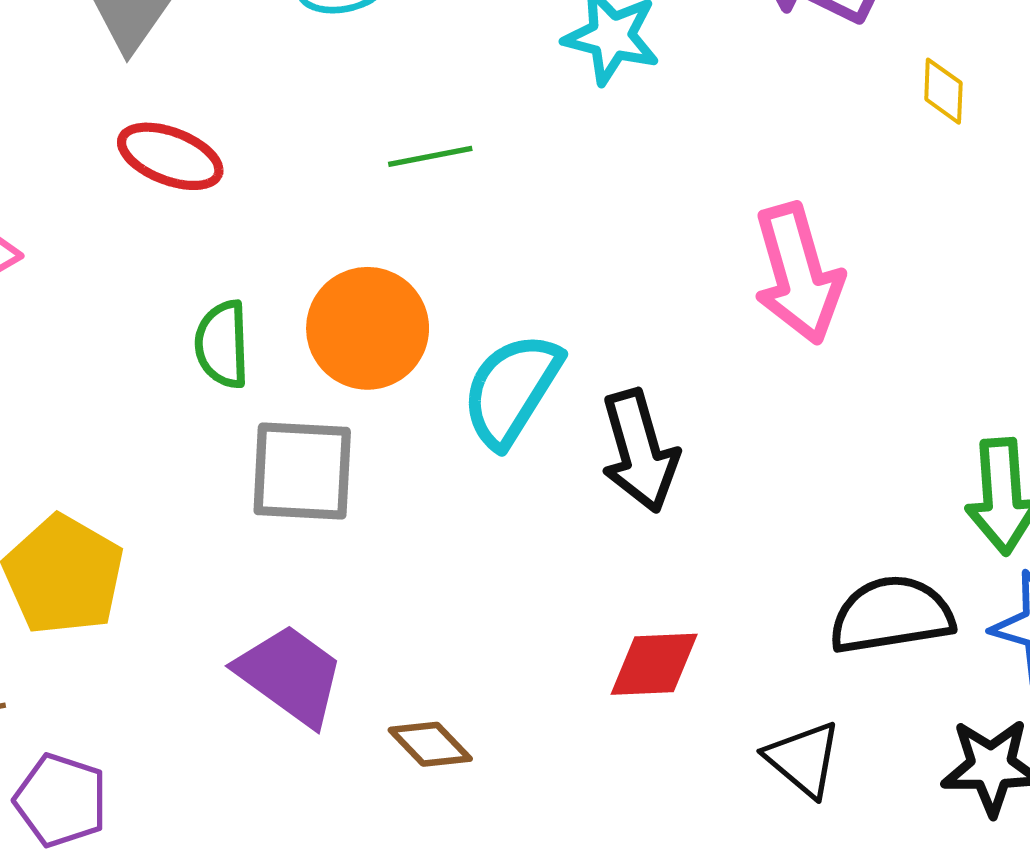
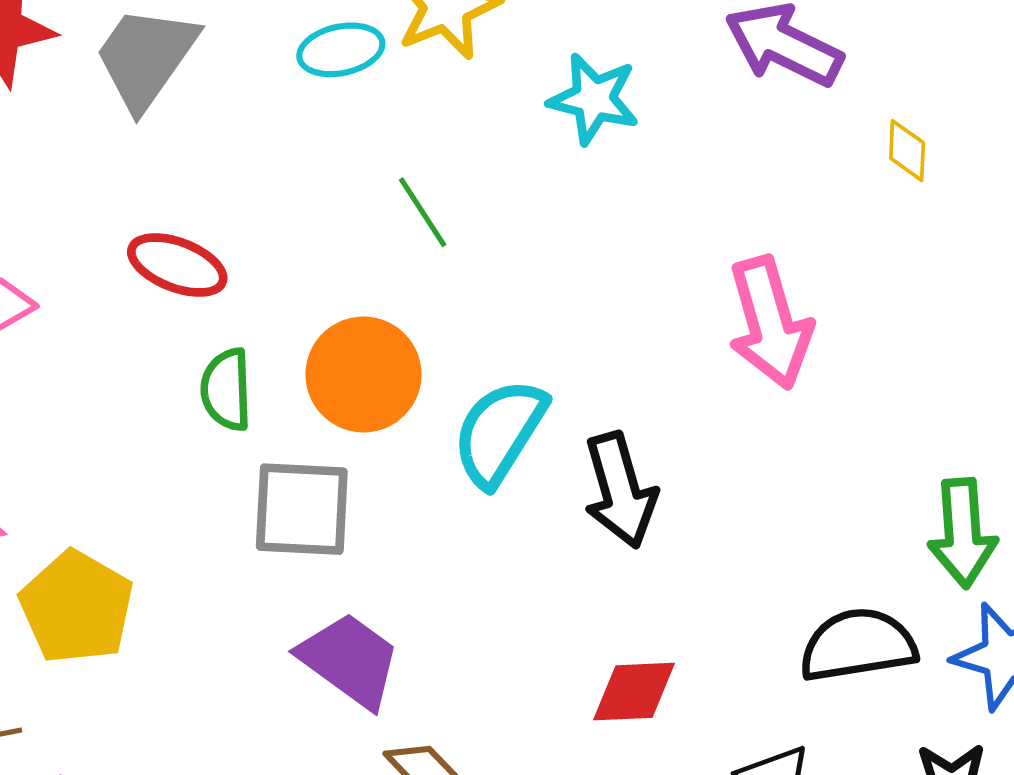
red ellipse: (170, 156) -> (177, 265), moved
green line: (430, 156) -> (423, 212), turned 68
purple trapezoid: (290, 675) -> (350, 660), moved

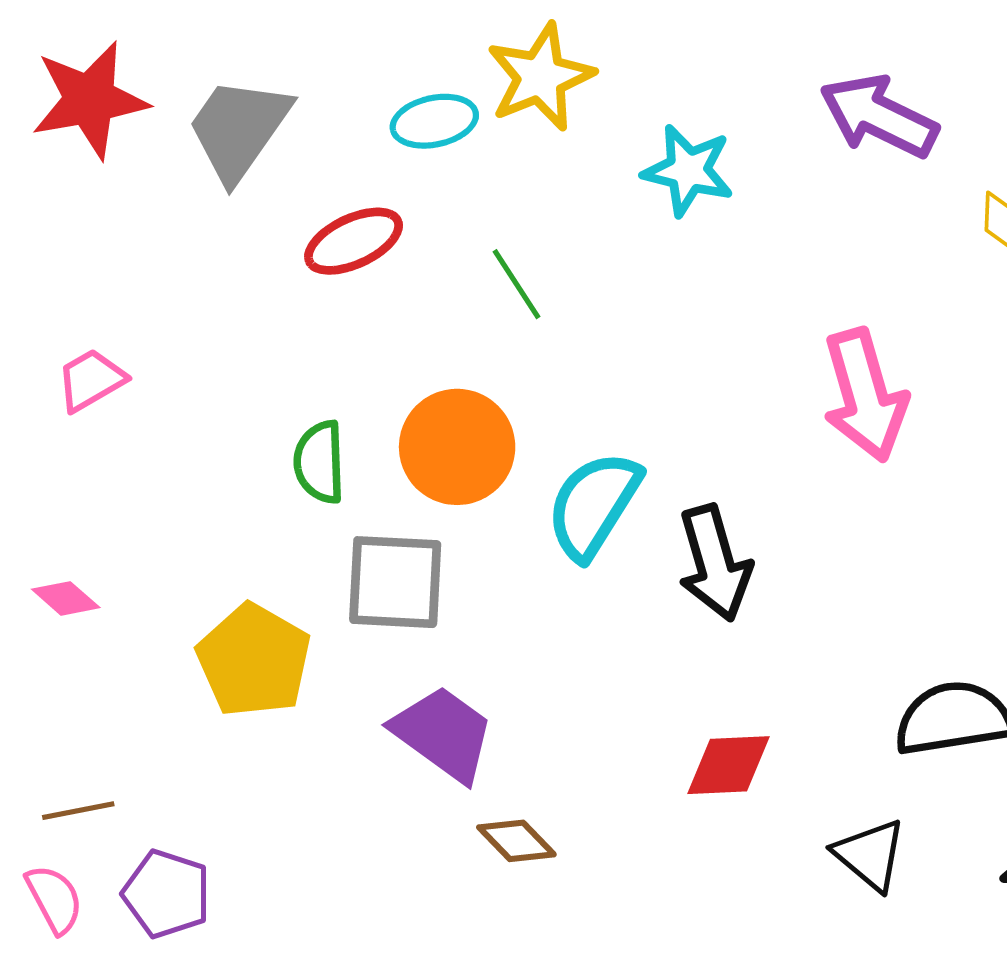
red ellipse: (177, 265) -> (354, 241), moved, turned -46
yellow pentagon: (77, 607) -> (254, 660), moved

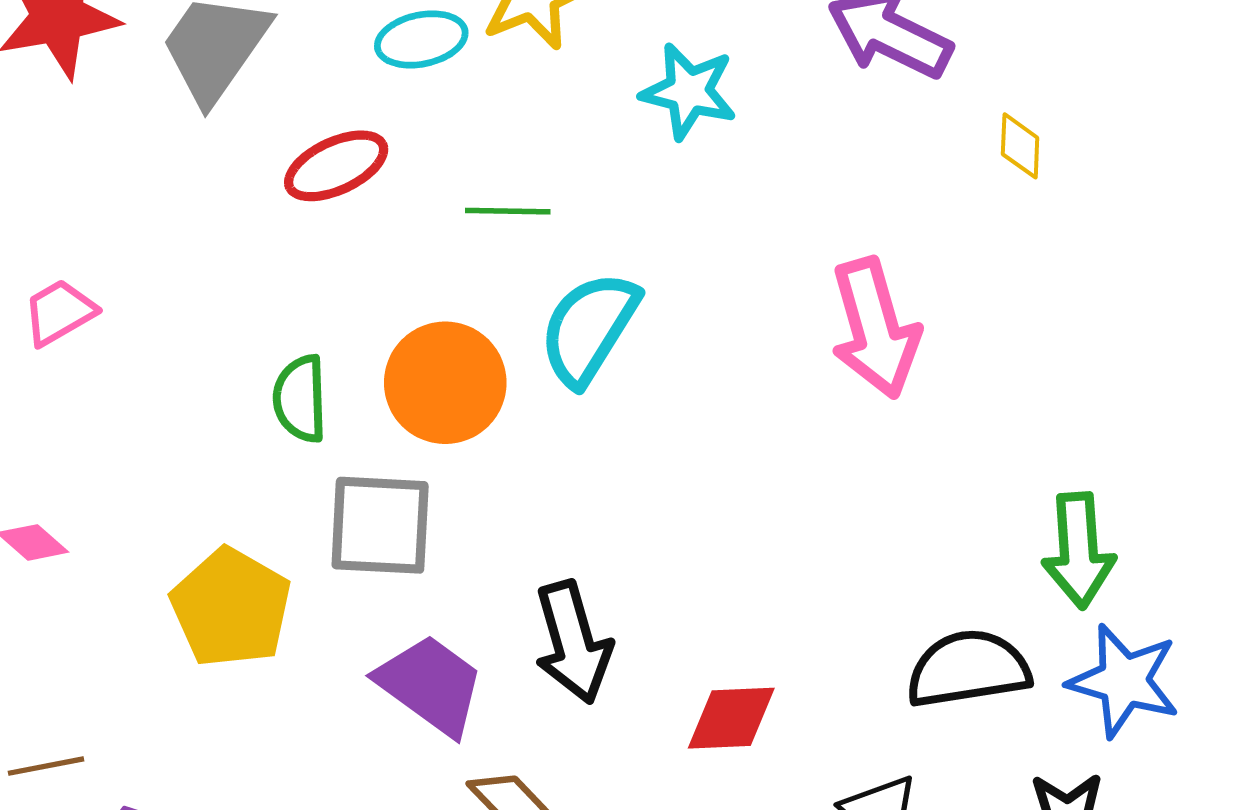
green line: (516, 284) -> (508, 211), turned -56
cyan semicircle: (593, 505) -> (589, 328), moved
black arrow: (715, 563) -> (573, 642), moved

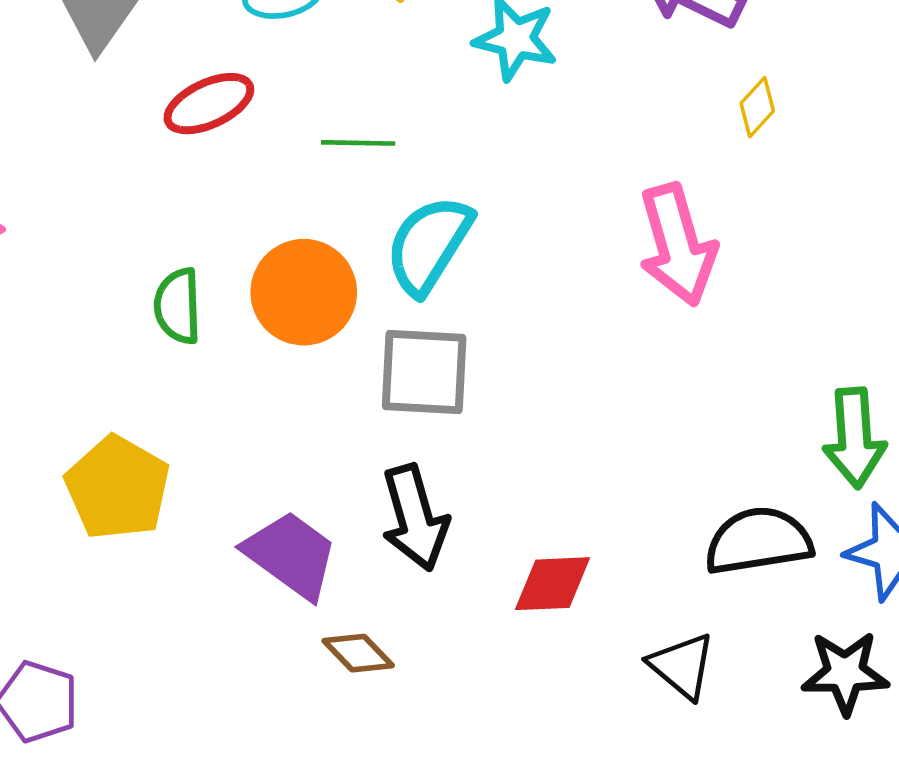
yellow diamond: (1020, 146) -> (757, 107), moved, turned 40
gray square: (380, 525) -> (424, 372), moved

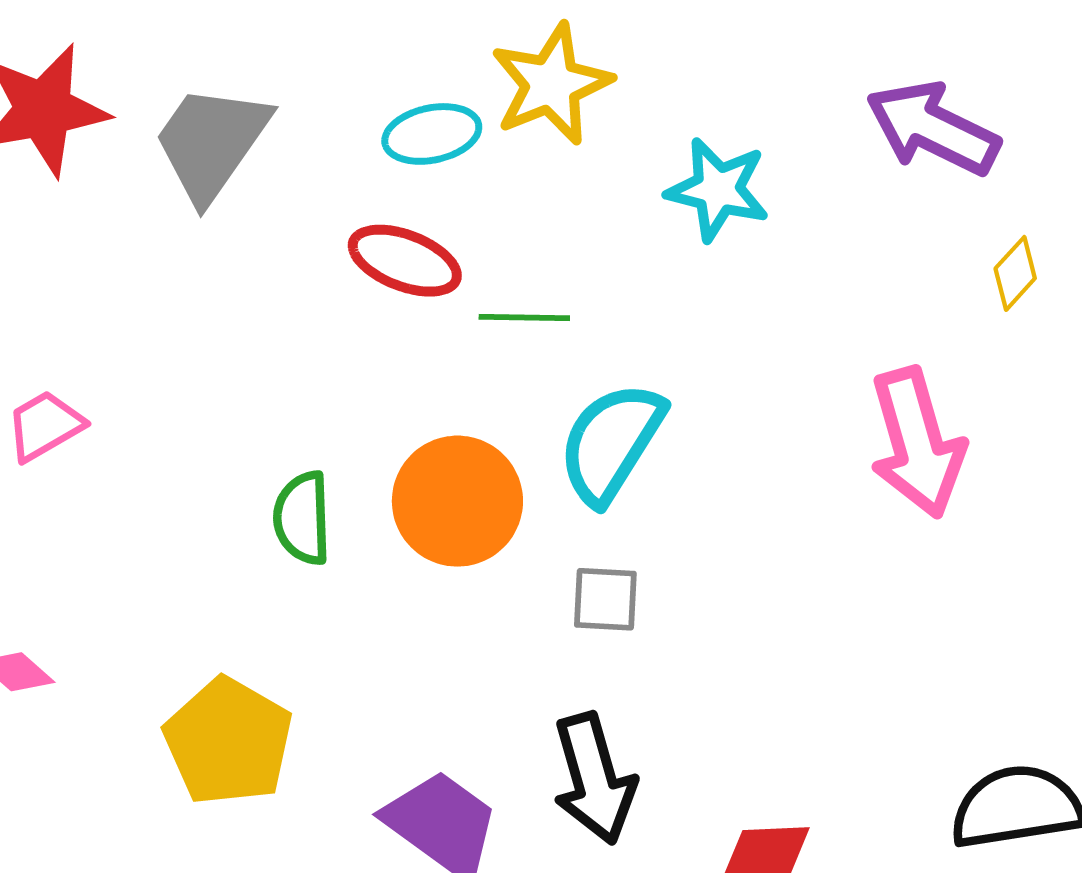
red ellipse: (209, 104) -> (405, 261), moved, turned 46
gray square: (424, 372) -> (605, 599), size x0.6

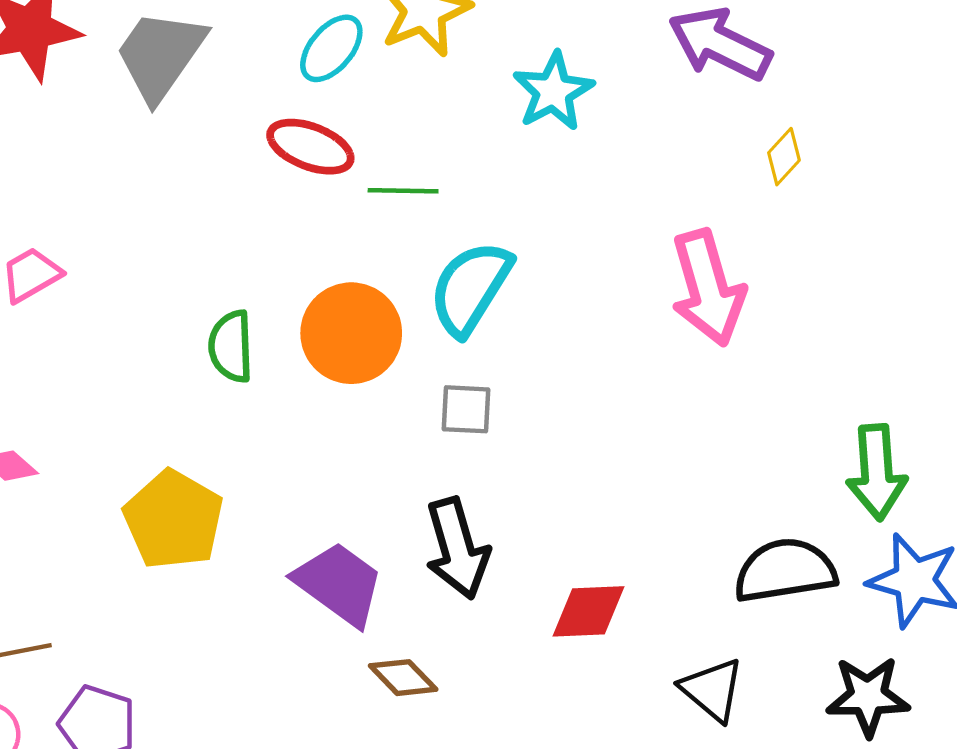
cyan ellipse: (432, 134) -> (331, 48), turned -38
cyan star: (718, 189) -> (553, 91), turned 30

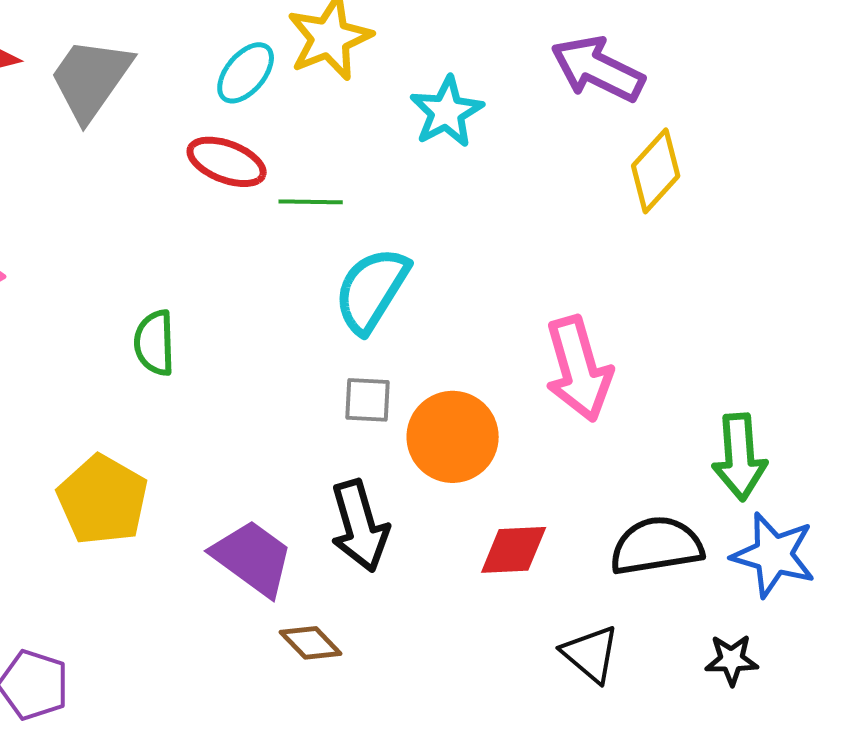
yellow diamond: (784, 157) -> (656, 171), size x1.6
pink arrow: (708, 288) -> (579, 369), moved
orange circle: (351, 333) -> (453, 437), moved
red diamond: (589, 611) -> (514, 550), moved
black star: (868, 696) -> (732, 660), size x0.7

